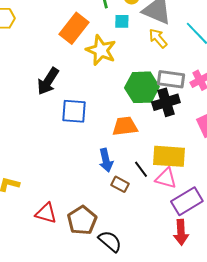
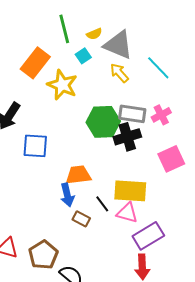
cyan square: (122, 21) -> (83, 56), turned -35
orange trapezoid: (125, 126) -> (78, 175), moved

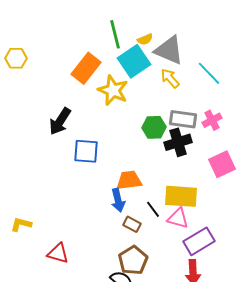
cyan square: (83, 56) -> (134, 61), size x2.0
green hexagon: (103, 122) -> (154, 127), size x0.7
brown pentagon: (43, 255) -> (133, 260), moved

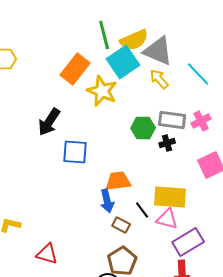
yellow semicircle: (145, 39) -> (134, 40), size x1.8
black cross: (178, 142) -> (167, 143), size x0.6

